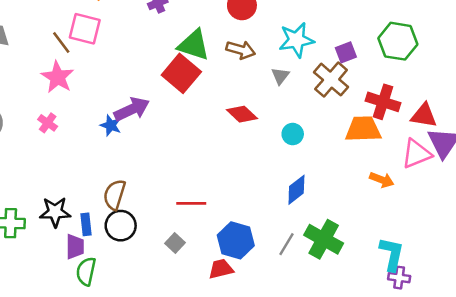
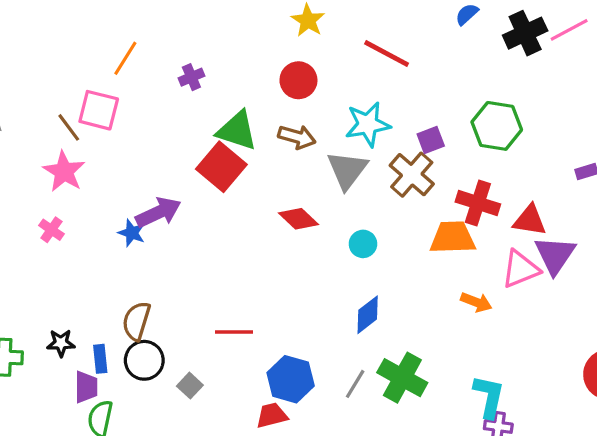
gray triangle: (280, 76) -> (347, 170), size x1.8
black star: (55, 212) -> (61, 343), size x0.7
gray square: (175, 243) -> (190, 386), moved

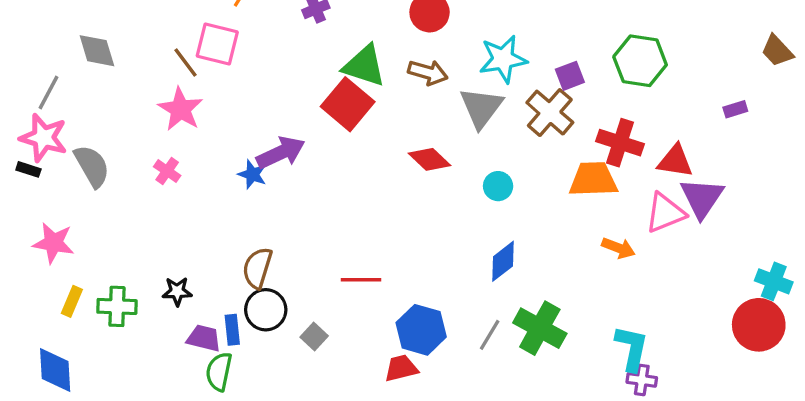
blue rectangle: (100, 359) -> (232, 330), moved
purple trapezoid: (86, 387) -> (204, 338), turned -76

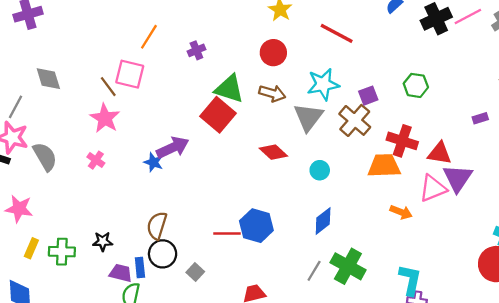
green hexagon: (640, 61) -> (416, 85), size x0.7
blue hexagon: (421, 330) -> (256, 226), moved

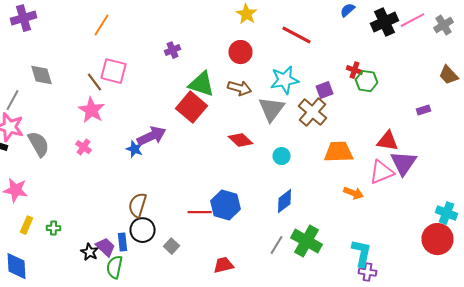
orange line: (149, 37) -> (102, 25), moved
red cross: (402, 141) -> (354, 70), moved, size x0.6
black star: (103, 241) -> (90, 252), moved, turned 30
green cross: (62, 252) -> (54, 228), size x0.6
purple trapezoid: (121, 273) -> (106, 247), turned 30

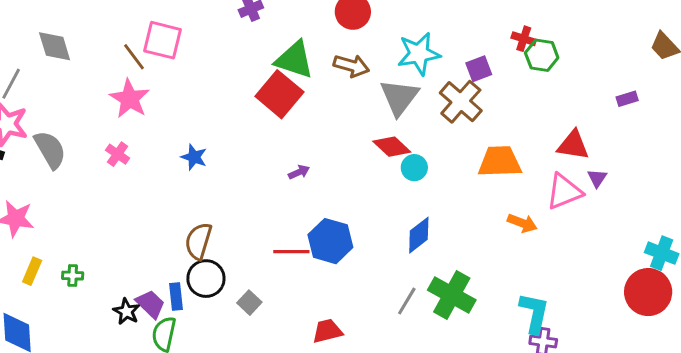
purple arrow: (152, 136) -> (299, 172), moved, size x0.5
red diamond: (240, 140) -> (392, 147), moved
purple triangle: (404, 163) -> (597, 178), size x0.5

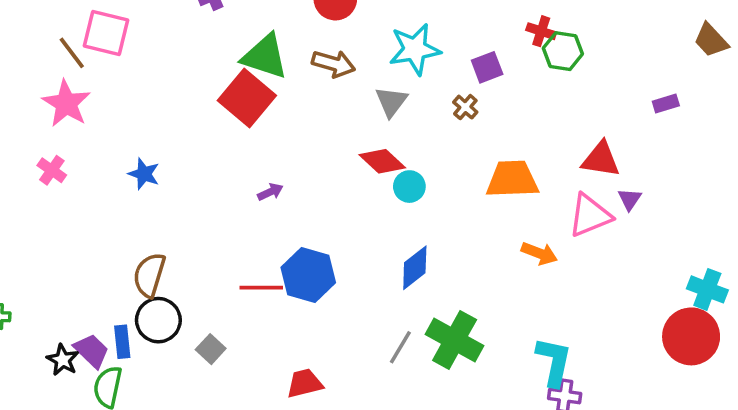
gray triangle: (399, 97) -> (391, 102), size x0.7
brown cross: (461, 102) -> (465, 107), size x0.5

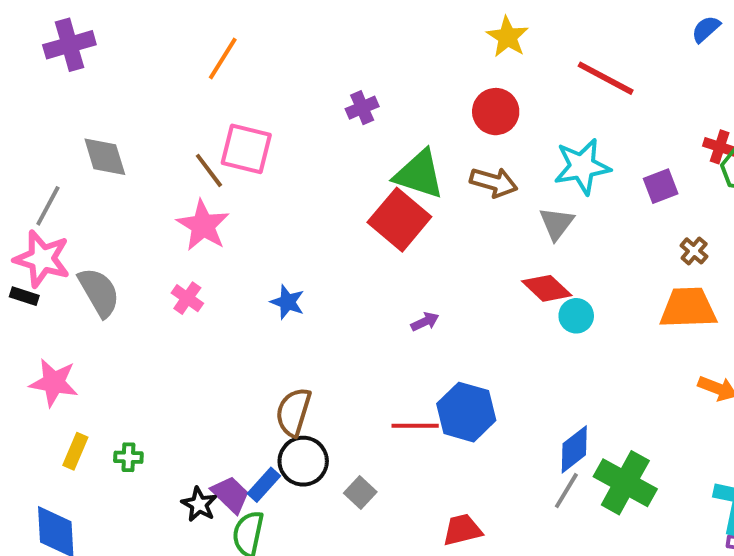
brown cross: (465, 107) -> (694, 251), moved
blue diamond: (415, 268) -> (574, 449), moved
blue rectangle: (122, 342) -> (264, 485), turned 48

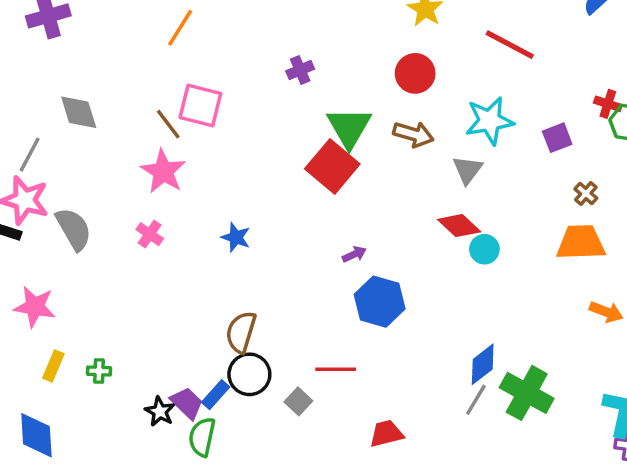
green triangle: (419, 174) -> (349, 128), turned 42
blue hexagon: (466, 412) -> (380, 302), moved
red line: (415, 426) -> (336, 369), moved

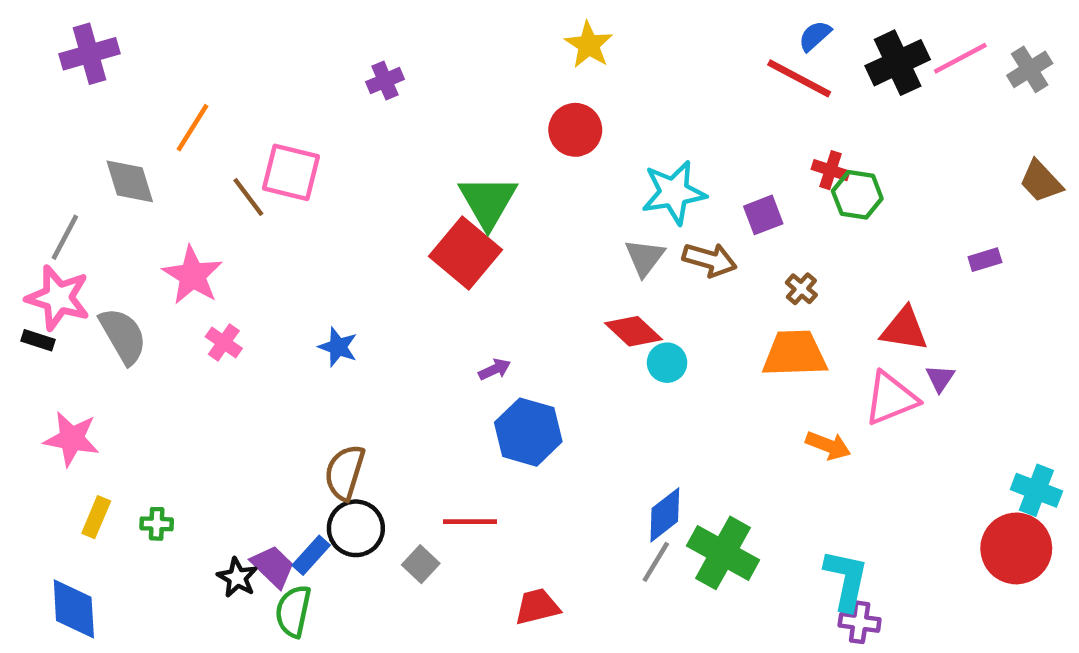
orange line: (180, 28) -> (192, 128), moved
red line: (510, 45) -> (799, 78), moved
purple cross: (300, 70) -> (385, 81), moved
brown arrow: (413, 134) -> (710, 260), moved
pink star: (163, 171) -> (192, 275), moved

